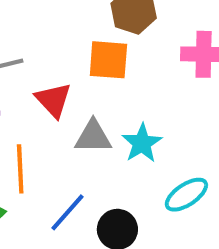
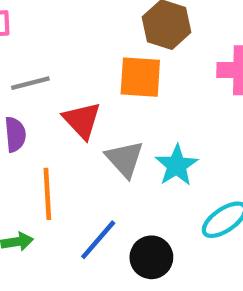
gray triangle: (93, 137) -> (125, 159), turned 48

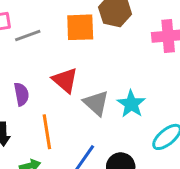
orange square: (140, 77) -> (80, 27), moved
gray line: (30, 83) -> (28, 36), moved

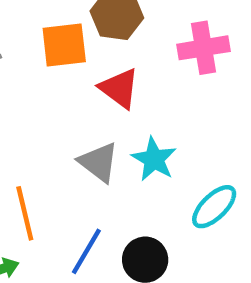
red triangle: (65, 80) -> (119, 88), moved

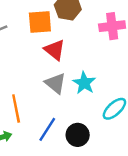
red triangle: (119, 88) -> (55, 50), moved

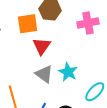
red triangle: (55, 50) -> (42, 46), turned 30

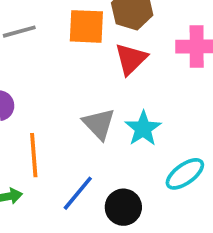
red triangle: (42, 46) -> (131, 59), moved

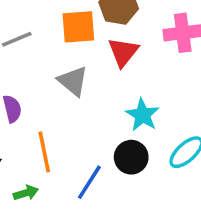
gray triangle: (99, 124) -> (73, 81), moved
black circle: (123, 207) -> (131, 157), moved

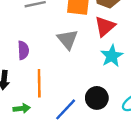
cyan star: (143, 115) -> (112, 56), moved

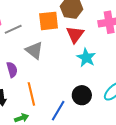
gray triangle: (68, 39) -> (34, 50), moved

